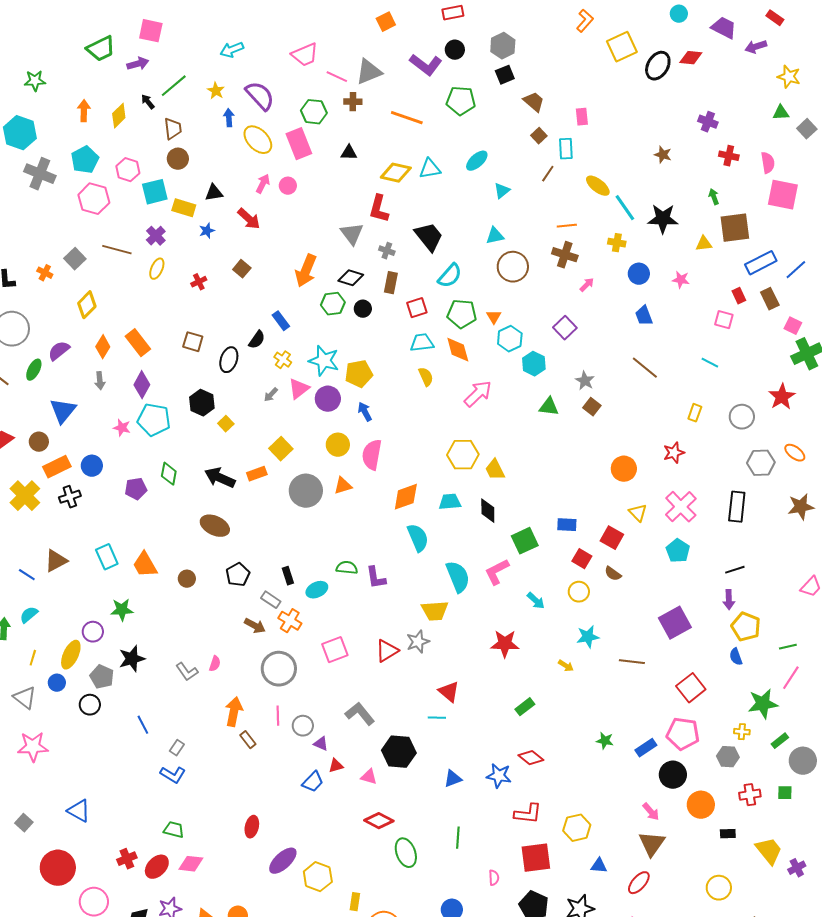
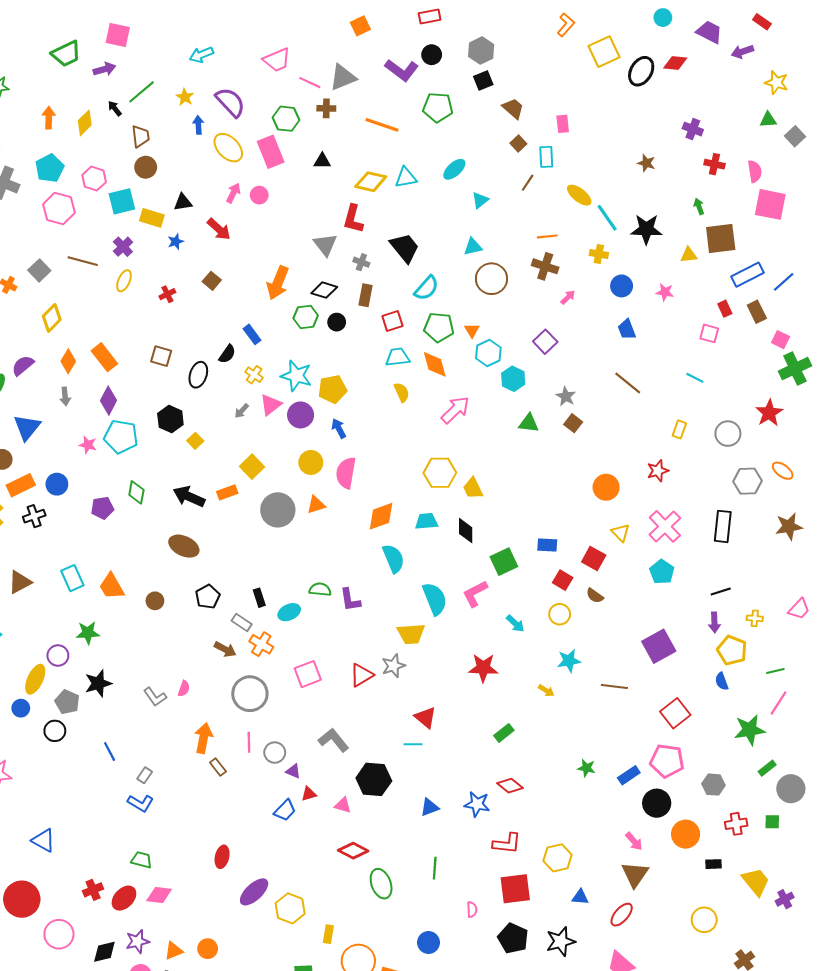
yellow cross: (742, 732) -> (755, 618), moved

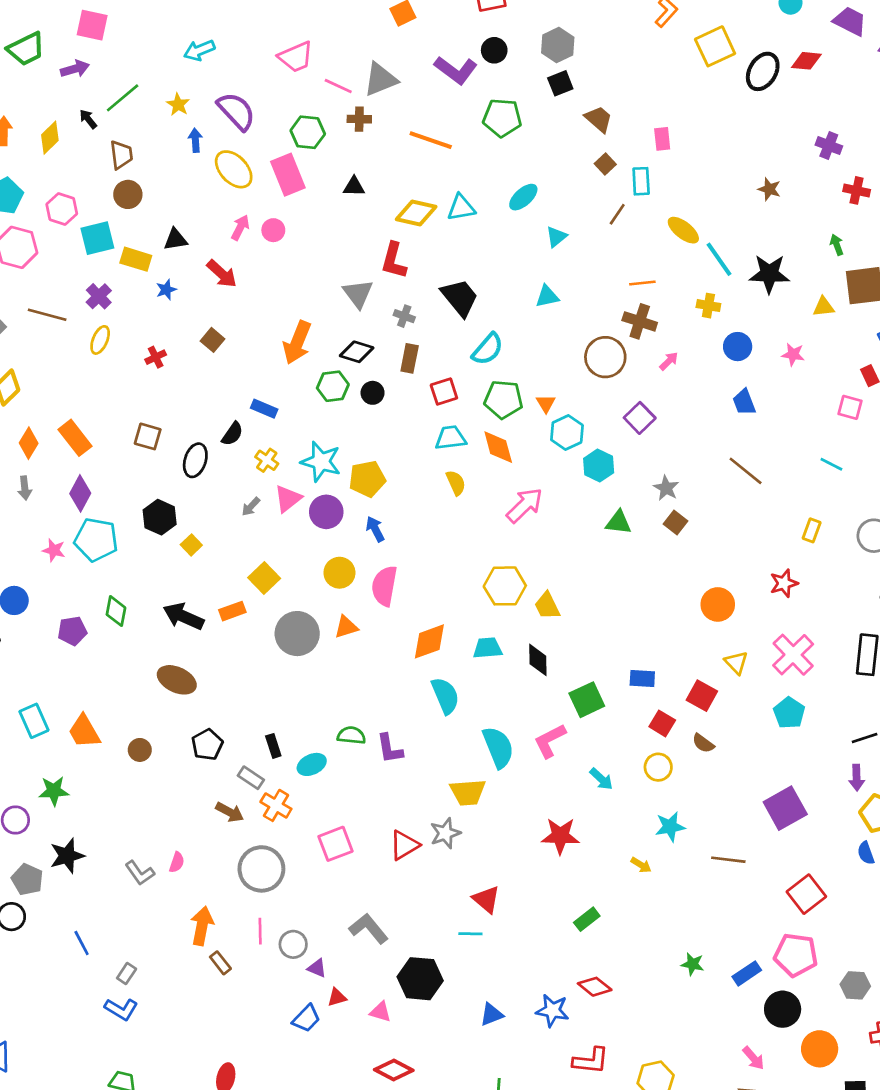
brown circle: (491, 279) -> (605, 357), moved
blue rectangle: (252, 334) -> (264, 409), turned -30

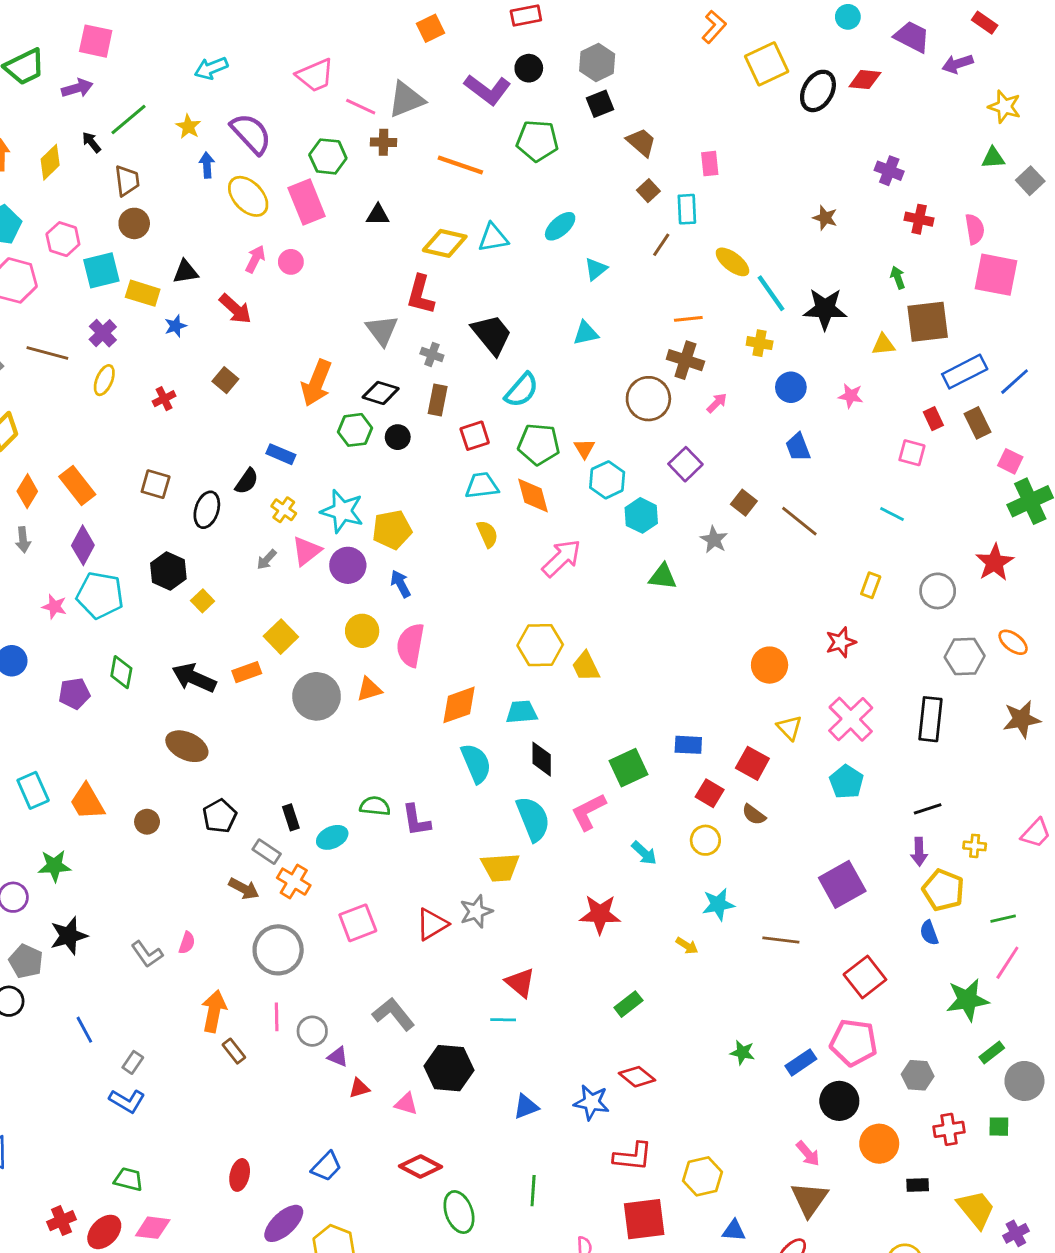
brown square: (675, 522) -> (744, 503), moved
black diamond: (538, 660) -> (542, 759), moved
blue trapezoid: (306, 1018) -> (326, 1166), moved

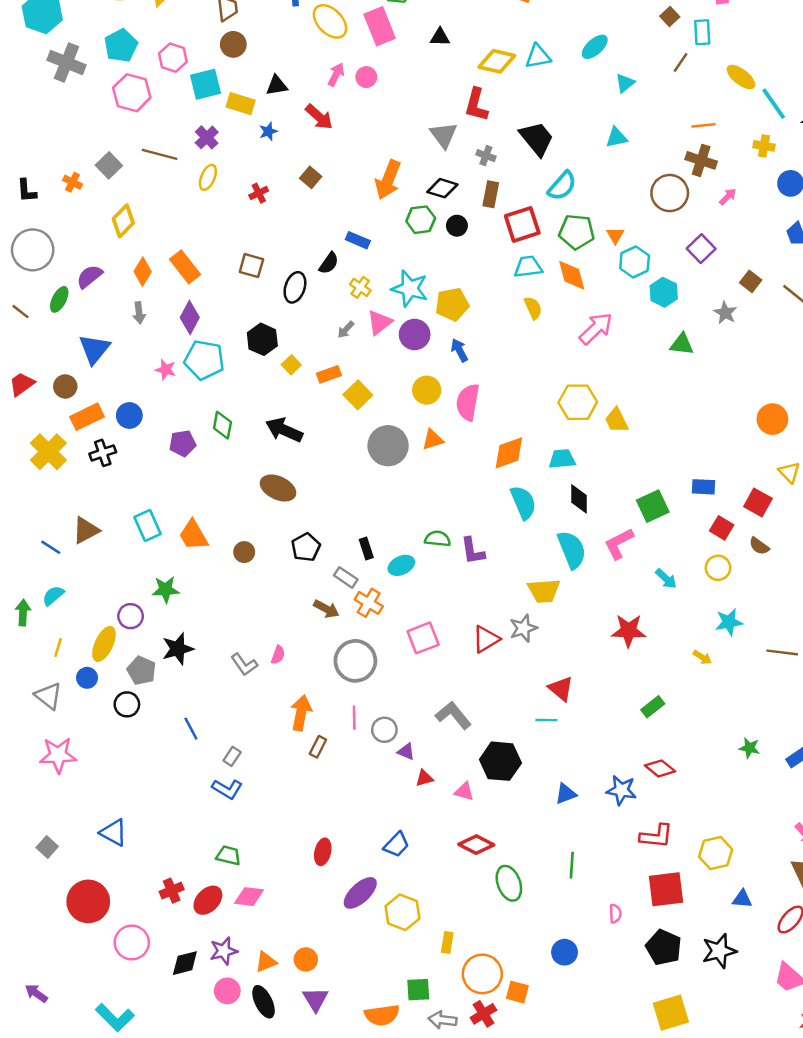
red square: (475, 436) -> (522, 224), size x1.4
orange rectangle: (247, 672) -> (329, 374), moved
brown rectangle: (234, 1051) -> (318, 747), turned 65

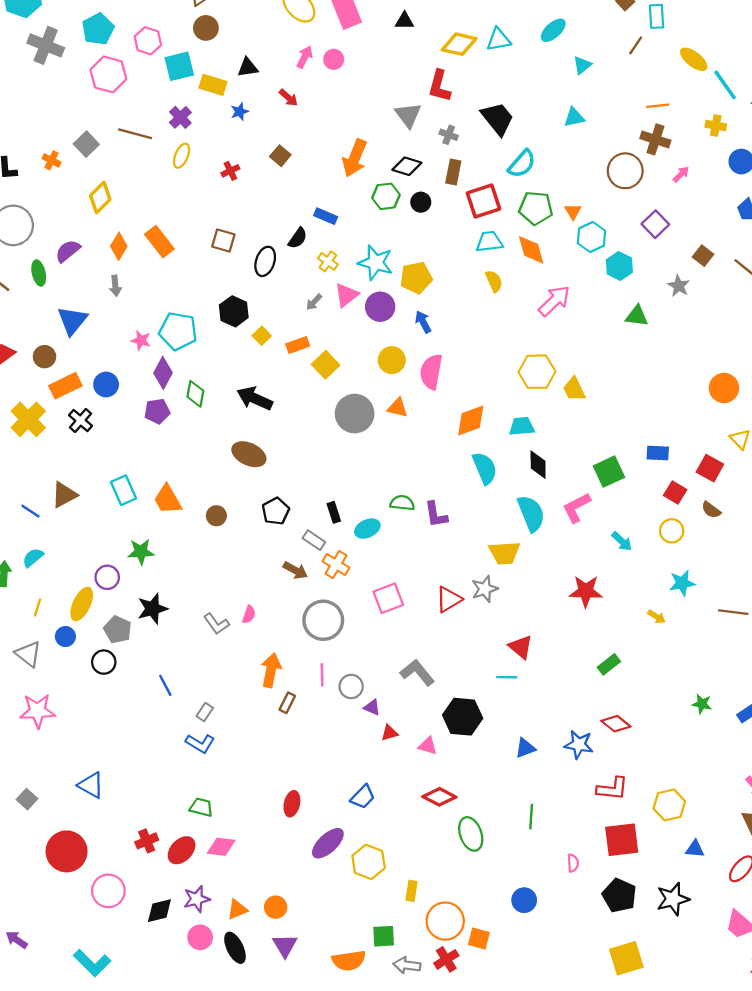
red arrow: (319, 117) -> (288, 98), size x0.7
green ellipse: (59, 299) -> (39, 273), turned -40
purple diamond: (190, 318) -> (163, 373), moved
orange triangle: (433, 440) -> (398, 408), turned 30
black cross: (103, 453) -> (81, 421), turned -30

